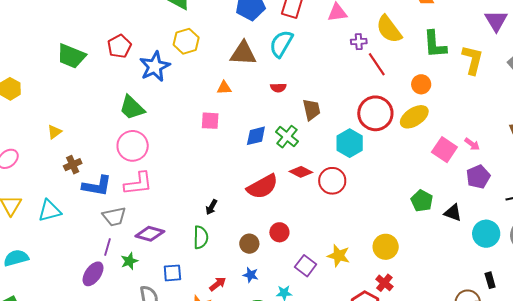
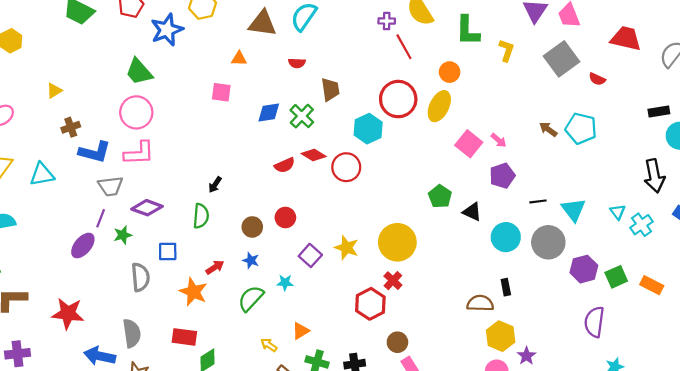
yellow L-shape: (473, 60) -> (507, 50), size x0.7
yellow ellipse: (414, 117) -> (439, 106), turned -36
red semicircle: (262, 187) -> (285, 165), moved, size x0.6
yellow circle: (386, 247) -> (397, 242), size x1.4

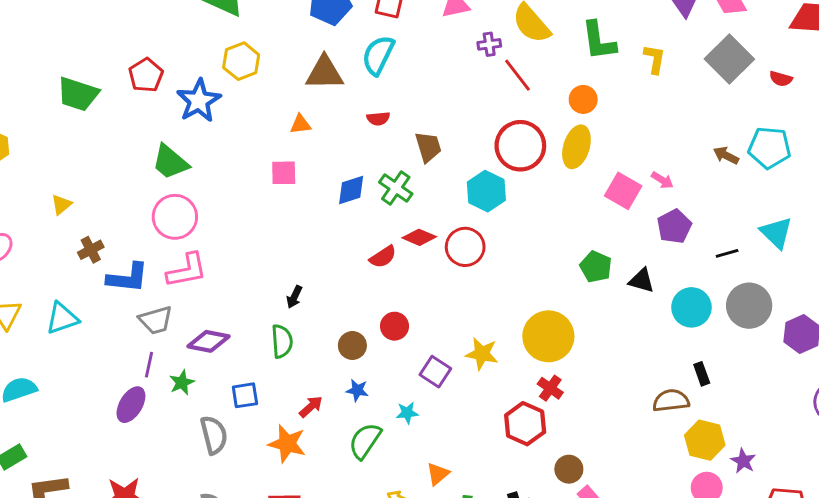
cyan triangle: (573, 210) -> (776, 233), moved

